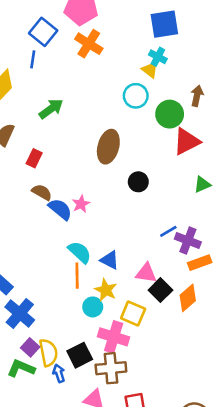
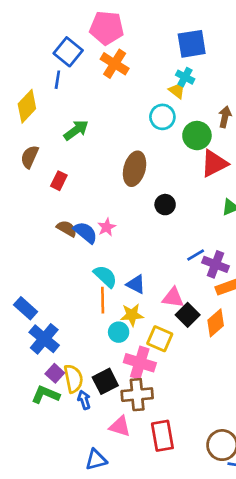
brown semicircle: (42, 192) -> (67, 229), moved
yellow star: (106, 290) -> (132, 315), turned -30

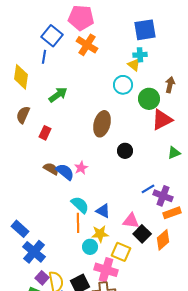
cyan cross: (185, 77) -> (140, 55), turned -32
yellow diamond: (27, 106) -> (21, 77), turned -35

